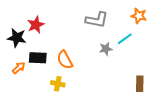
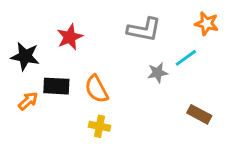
red star: (36, 25) -> (70, 37), moved
yellow cross: (58, 84) -> (99, 126), moved
brown rectangle: (140, 84) -> (199, 114), moved, turned -63

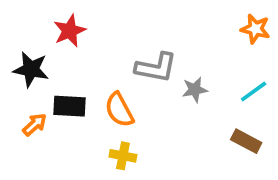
gray L-shape: (144, 30) -> (156, 68), moved
red star: (70, 37) -> (70, 31), moved
cyan line: (186, 58) -> (254, 91), moved

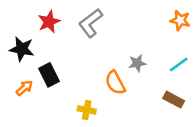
gray L-shape: (156, 68) -> (91, 23), moved, turned 132
black rectangle: (70, 106) -> (49, 75), turned 60
orange semicircle: (119, 110) -> (115, 83), moved

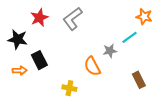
cyan line: (179, 65) -> (130, 37), moved
orange arrow: (24, 88) -> (20, 70), turned 40
brown rectangle: (174, 100) -> (139, 80), turned 35

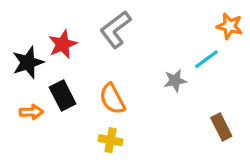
red star: (39, 18) -> (63, 44), moved
black star: (18, 39) -> (28, 62), turned -30
orange semicircle: (92, 66) -> (112, 99), moved

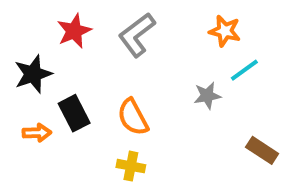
orange star: (230, 26) -> (225, 31), moved
red star: (63, 44) -> (74, 31), moved
brown rectangle: (221, 127) -> (262, 150), turned -30

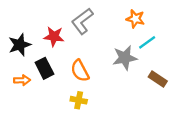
red star: (74, 31) -> (54, 36), moved, turned 30
gray star: (207, 96) -> (125, 58), size x1.5
brown rectangle: (262, 150) -> (158, 79), moved

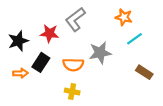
gray star: (125, 58) -> (100, 53), moved
black rectangle: (44, 68) -> (41, 62), turned 60
orange semicircle: (80, 71) -> (73, 65), turned -60

